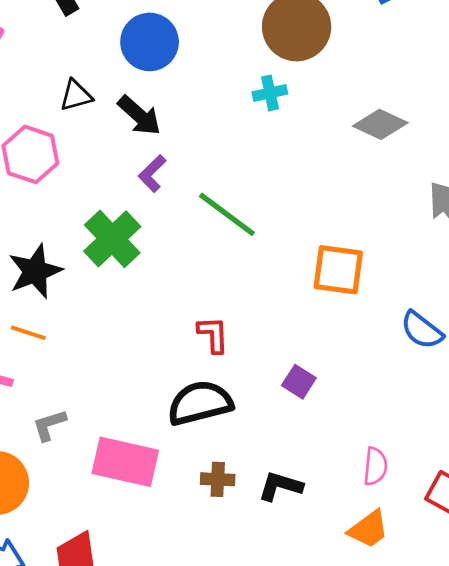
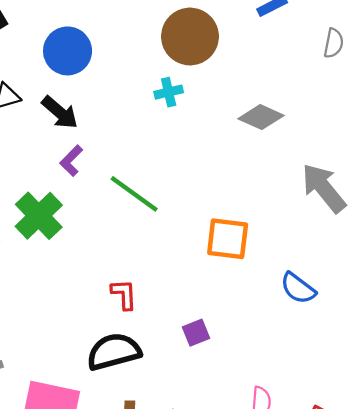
purple square: (299, 382) -> (196, 333), turned 36

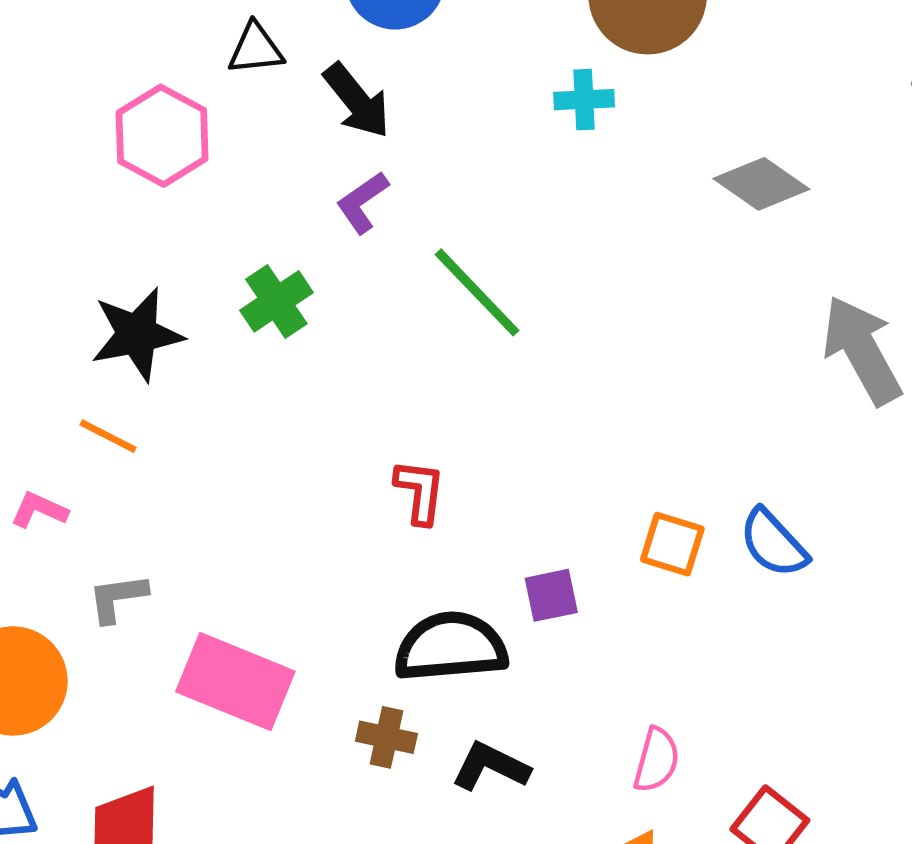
green cross: (39, 216) -> (276, 301), size x0.7
orange square: (228, 239) -> (672, 544), moved, size x0.7
black semicircle: (114, 352) -> (451, 647), moved

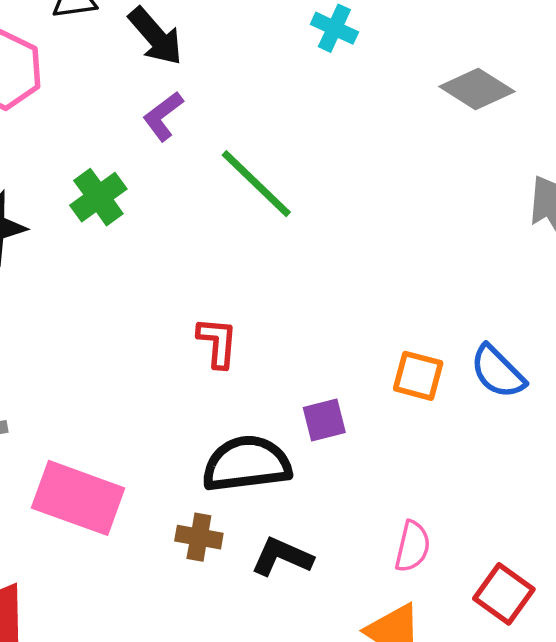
cyan cross: (584, 100) -> (334, 28), turned 30

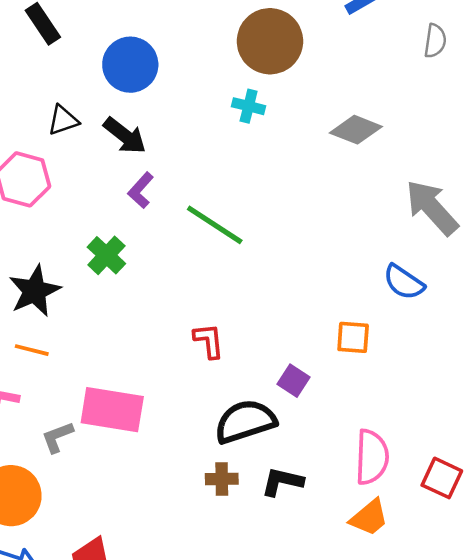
blue semicircle: (498, 372) -> (404, 282), moved
purple square: (324, 420) -> (294, 381), turned -32
pink rectangle: (78, 498) -> (112, 410), moved
pink semicircle: (412, 546) -> (372, 457), size x1.5

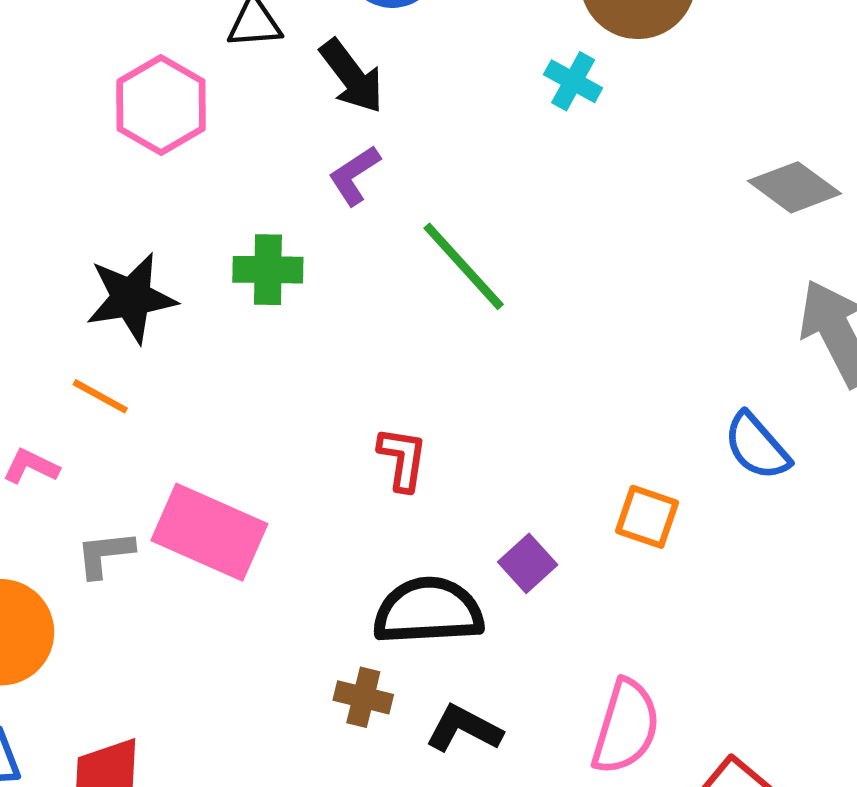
gray diamond: (356, 130) -> (795, 187), moved
green cross: (106, 255) -> (268, 270), turned 33

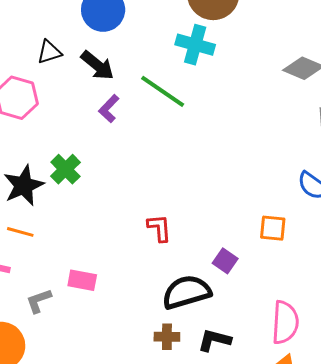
cyan cross: (573, 81) -> (195, 45), size x1.5
green line: (464, 266) -> (163, 91), moved
green cross: (268, 270) -> (65, 169), moved, turned -32
pink rectangle: (209, 532) -> (82, 280), size x0.6

